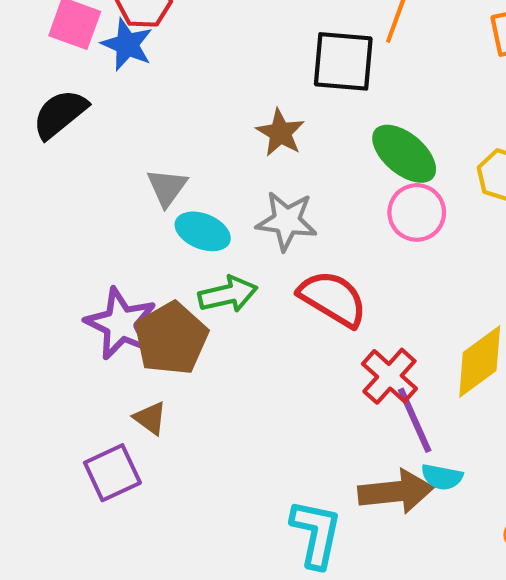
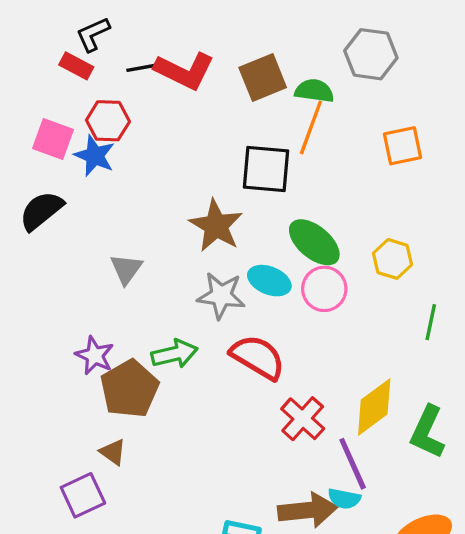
brown star: (280, 133) -> (216, 226), size x1.4
cyan ellipse: (203, 231) -> (269, 281), moved
purple star: (121, 324) -> (95, 355), moved, size x0.7
purple line: (415, 420) -> (353, 464), moved

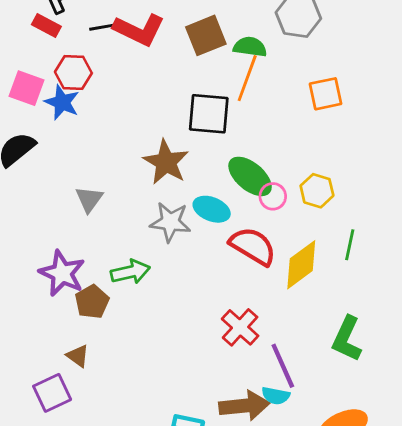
pink circle: (324, 289) -> (273, 196), moved, size x0.7
purple star: (95, 355) -> (62, 273), size x1.4
red semicircle: (258, 357) -> (253, 246), moved
brown pentagon: (130, 389) -> (92, 302), size x0.7
yellow diamond: (374, 407) -> (301, 265), moved

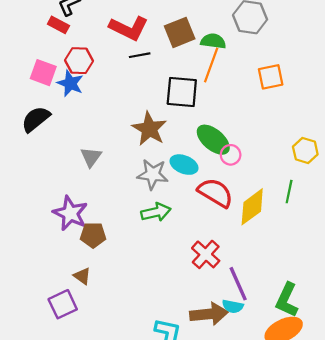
black line: (103, 27) -> (140, 55), moved
yellow hexagon: (317, 191) -> (305, 150), moved
green arrow: (130, 272) -> (156, 212), moved
brown pentagon: (92, 302) -> (93, 235), turned 30
green L-shape: (347, 339) -> (287, 300), moved

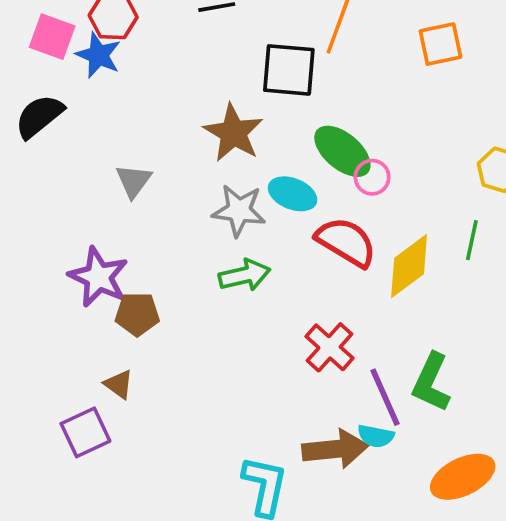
green L-shape: (287, 300) -> (431, 382), moved

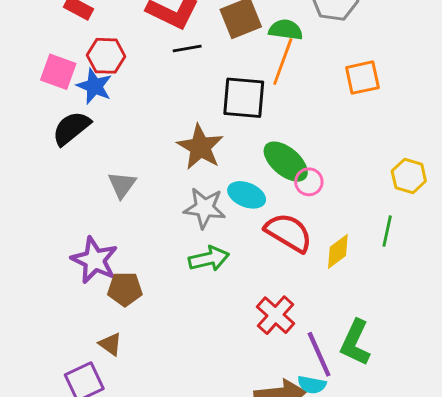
black semicircle: (39, 116) -> (71, 128), moved
yellow diamond: (409, 266) -> (338, 251), size x0.7

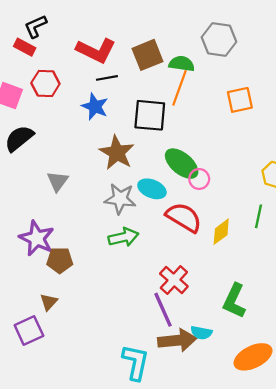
blue star: (94, 86) -> (95, 107), moved
brown triangle: (110, 344) -> (49, 302), turned 36
purple line: (319, 354) -> (163, 310), moved

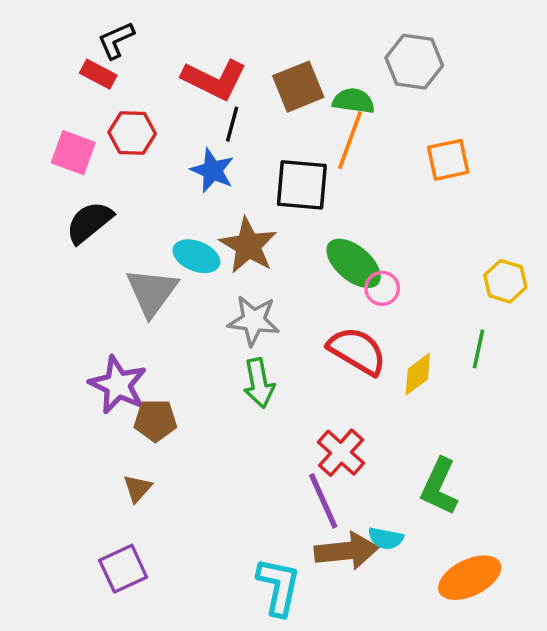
black line: (107, 78) -> (232, 124), turned -65
gray triangle: (58, 181) -> (152, 292), size x1.5
cyan ellipse: (152, 189) -> (196, 256), moved
green arrow: (123, 237) -> (259, 383), turned 92
purple square: (29, 330) -> (123, 569), moved

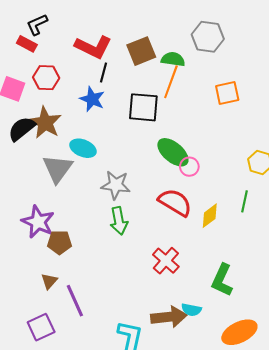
brown star: (248, 246) -> (45, 123), moved
purple line: (323, 501) -> (75, 301), moved

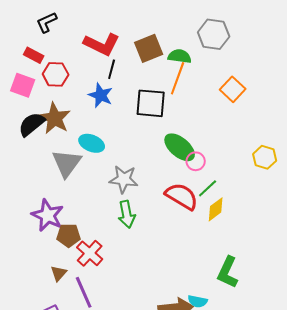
red rectangle: (27, 44) -> (34, 55), moved
orange square: (227, 93) -> (233, 89), turned -35
green line: (245, 201) -> (208, 188), moved, turned 35
red cross: (166, 261) -> (90, 253), moved

